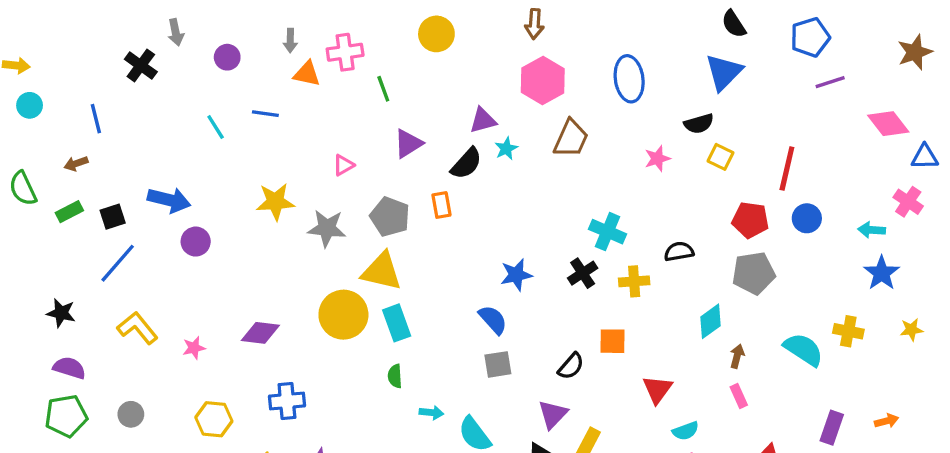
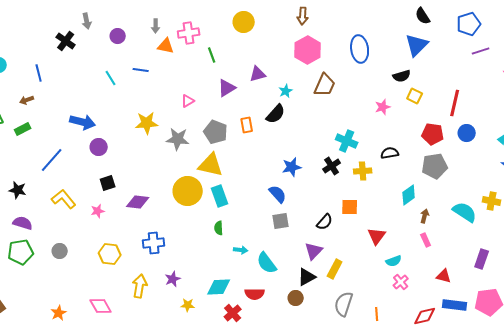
purple triangle: (483, 120) -> (258, 74), moved
pink star: (657, 159) -> (383, 107), moved
black semicircle: (466, 163) -> (276, 114), moved
black square: (113, 217) -> (108, 183), moved

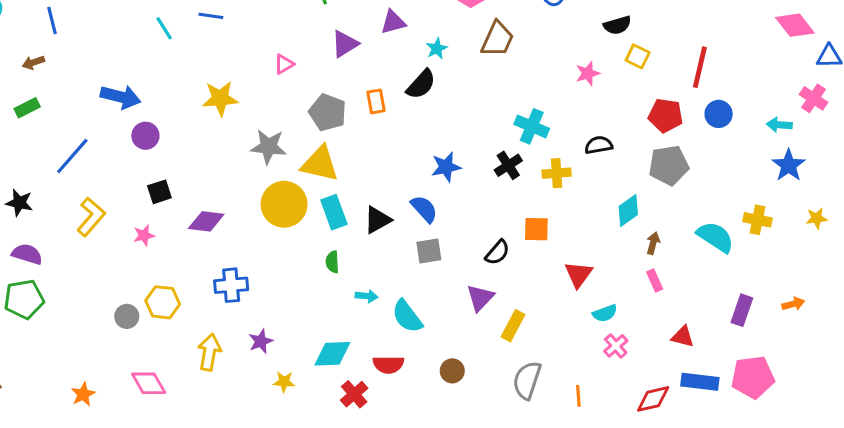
gray star: (178, 139) -> (268, 147), moved
yellow L-shape: (64, 199) -> (91, 217), turned 80
gray circle: (60, 251) -> (127, 316), moved
black triangle: (307, 277) -> (377, 220), moved

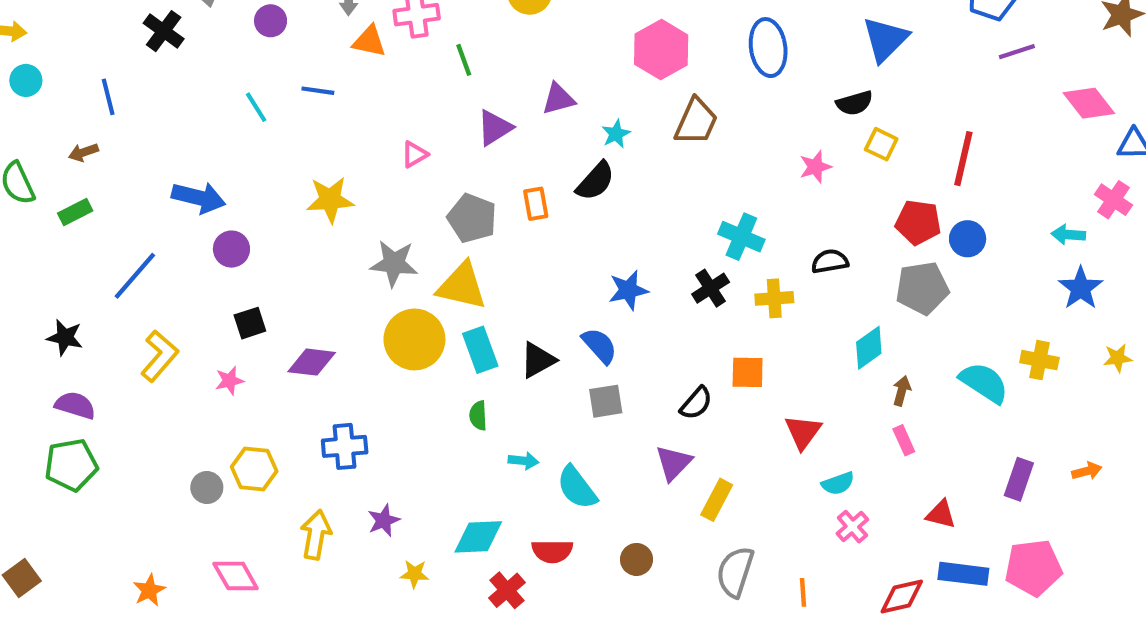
blue circle: (719, 114) -> (968, 239), moved

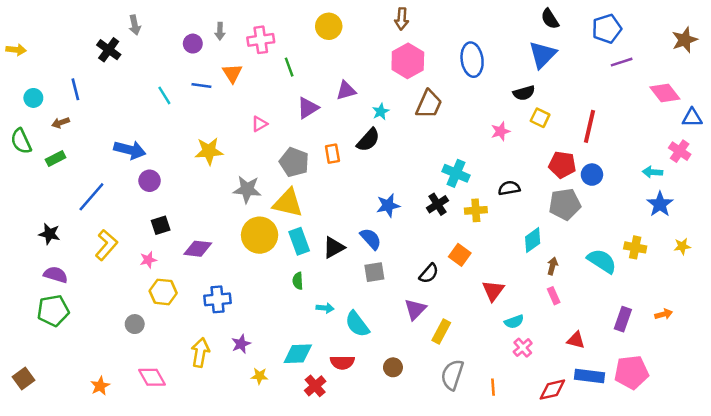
purple circle: (271, 21) -> (193, 44), moved
orange triangle: (369, 41) -> (232, 73), moved, turned 45
cyan circle: (26, 80) -> (33, 98), moved
orange square: (748, 372) -> (460, 255), turned 35
yellow hexagon: (254, 469) -> (163, 292), moved

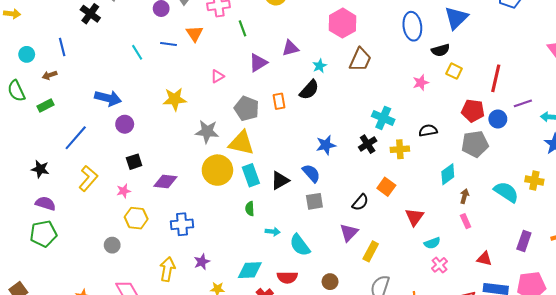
blue ellipse: (472, 60) -> (412, 26), moved
purple line: (622, 62) -> (523, 103), moved

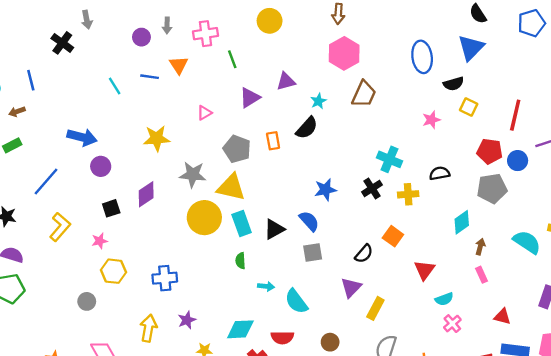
purple diamond: (165, 182) -> (146, 194), moved, turned -40

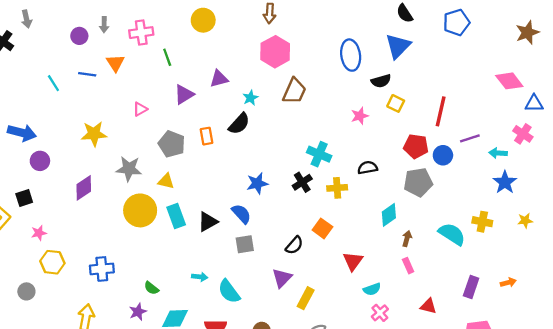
yellow triangle: (231, 187) -> (166, 181), size x0.6
black square: (111, 208) -> (24, 198), moved
green semicircle: (240, 261) -> (151, 288), moved, turned -49
purple star: (187, 320) -> (138, 312), moved

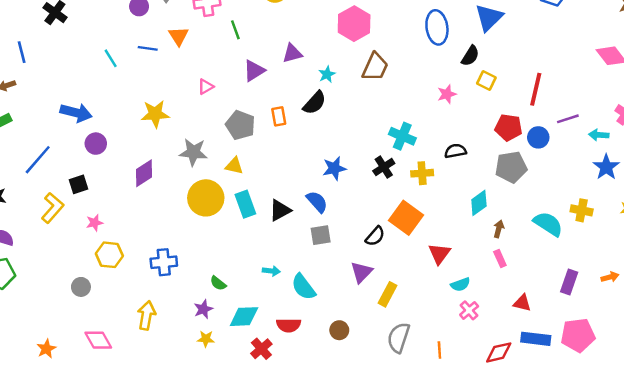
black semicircle: (381, 81) -> (470, 56), turned -42
orange square: (322, 228) -> (406, 218), size x1.5

